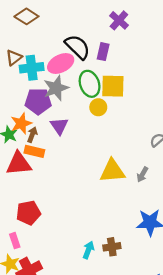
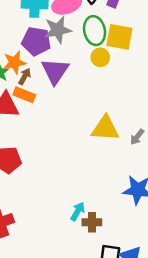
purple triangle: (59, 126) -> (55, 71), size x1.4
brown cross: (112, 247) -> (92, 222), moved
cyan arrow: (88, 250) -> (78, 211), moved

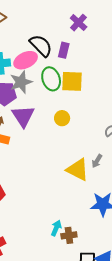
yellow circle: (100, 57) -> (62, 118), moved
yellow triangle: (105, 128) -> (78, 170), moved, turned 30

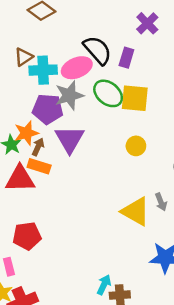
green ellipse: (51, 79) -> (108, 93), turned -35
yellow circle: (62, 118) -> (136, 146), moved
gray arrow: (97, 161) -> (161, 202), turned -56

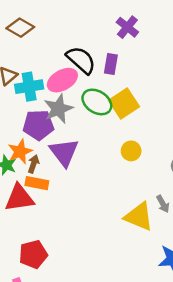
yellow square: (135, 98) -> (124, 103), turned -32

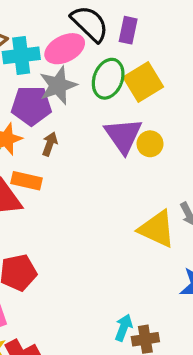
green ellipse: (97, 102) -> (108, 79), turned 76
purple triangle: (64, 152) -> (123, 135), moved
brown arrow: (33, 164) -> (50, 144), moved

